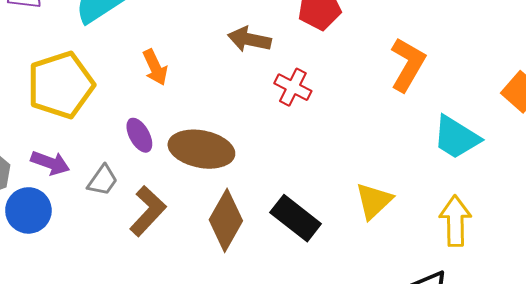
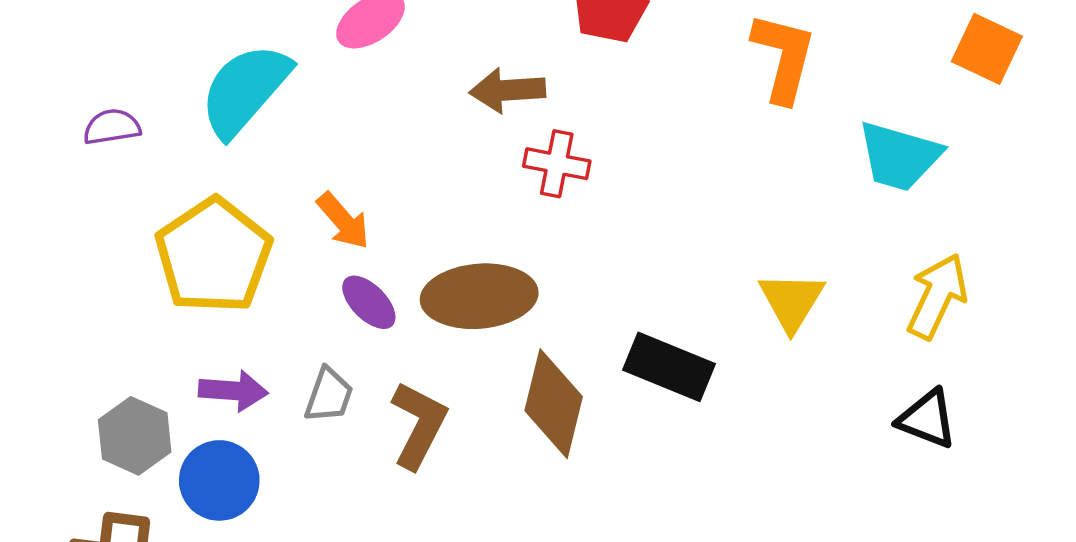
orange arrow: (155, 67) -> (343, 221), moved
red cross: (293, 87) -> (557, 164), moved
yellow arrow: (455, 221) -> (937, 296), turned 42

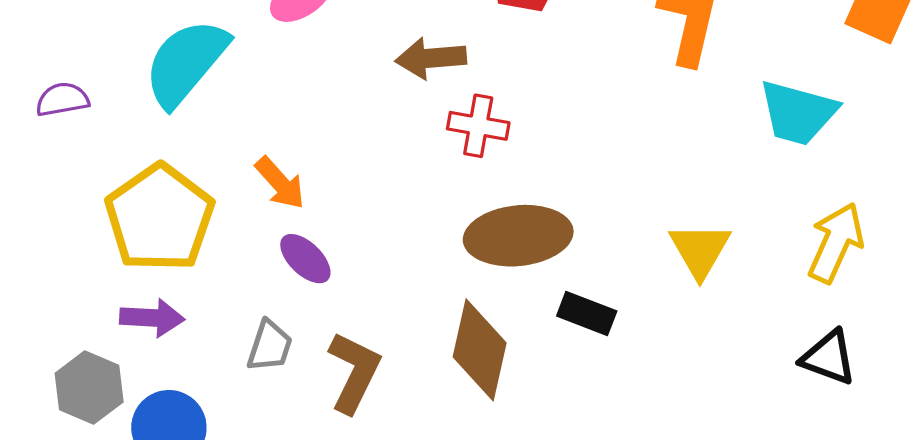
brown ellipse: (479, 296) -> (518, 236), moved
black rectangle: (669, 367) -> (587, 314), size x0.7
purple arrow: (233, 391) -> (152, 318), moved

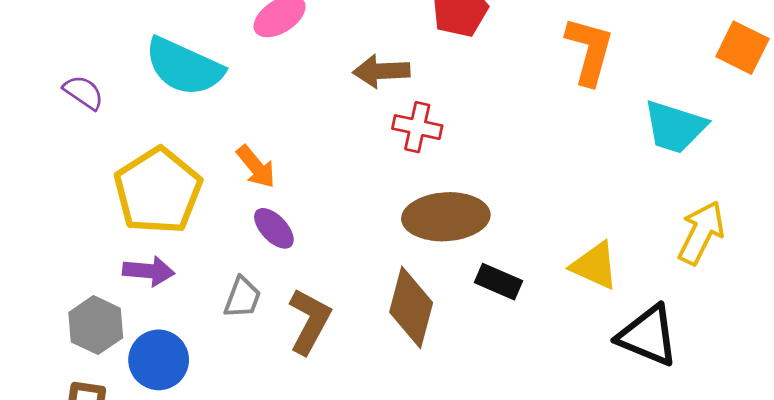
cyan semicircle: (186, 63) -> (184, 67), turned -108
purple semicircle: (62, 99) -> (84, 92), turned 42
yellow triangle: (700, 250) -> (595, 266), moved, turned -38
black triangle: (829, 357) -> (648, 336), moved, size x1.4

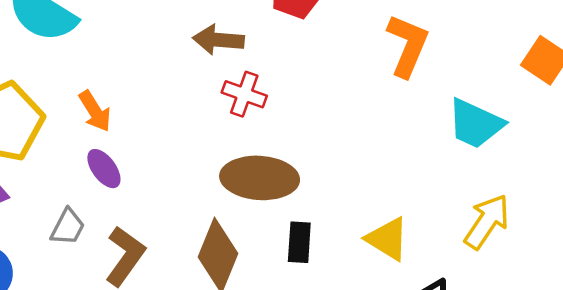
black rectangle: (498, 282) -> (299, 242), turned 63

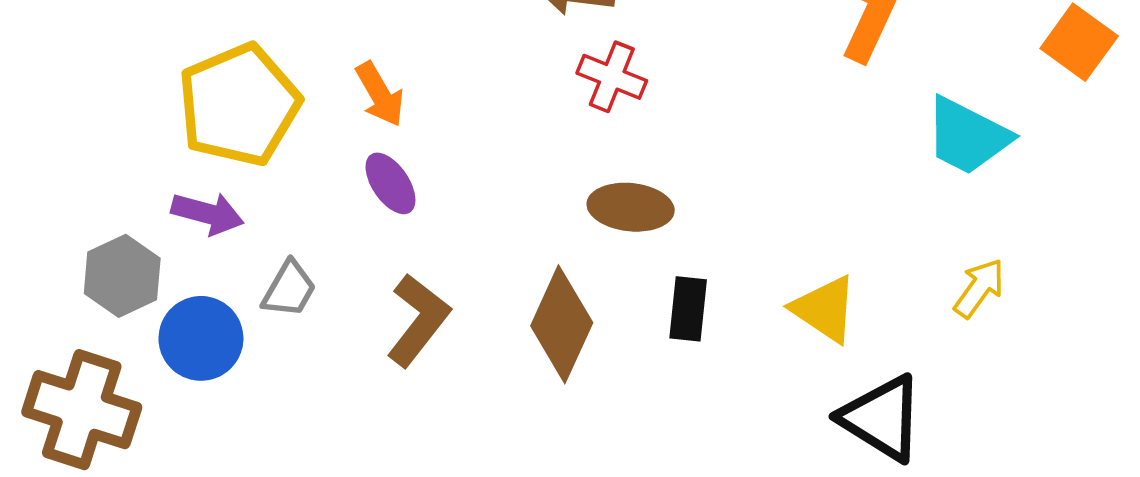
brown ellipse: (260, 178) -> (631, 207), size x0.7
yellow arrow: (487, 222) -> (979, 288), size x0.7
gray trapezoid: (68, 227) -> (289, 289), moved

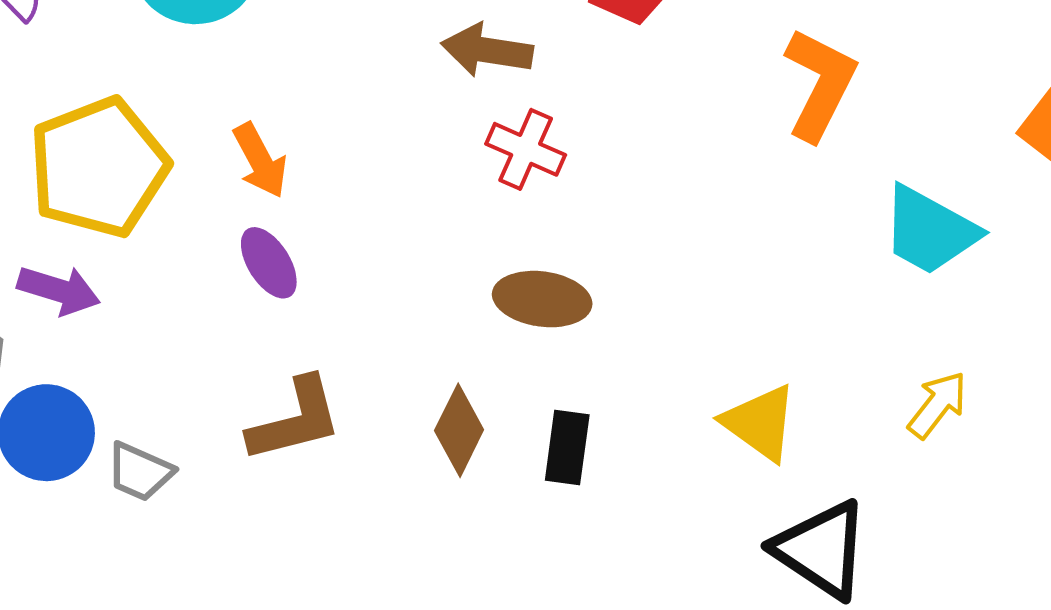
gray trapezoid: (289, 289) -> (140, 472), moved, turned 82
black rectangle: (688, 309) -> (567, 448), moved
brown L-shape: (418, 320) -> (295, 420), turned 36
brown diamond: (562, 324) -> (459, 430), size x0.7

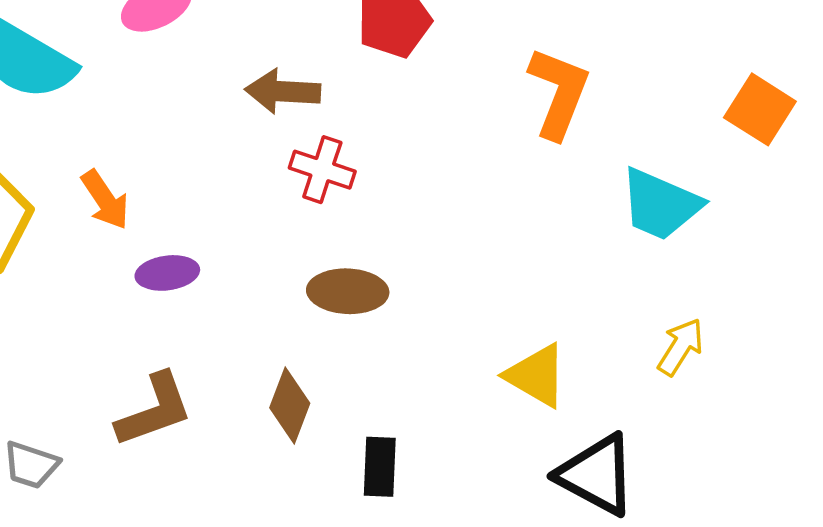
purple ellipse: (269, 263) -> (167, 273), moved, turned -60
black rectangle: (567, 448) -> (380, 467), moved

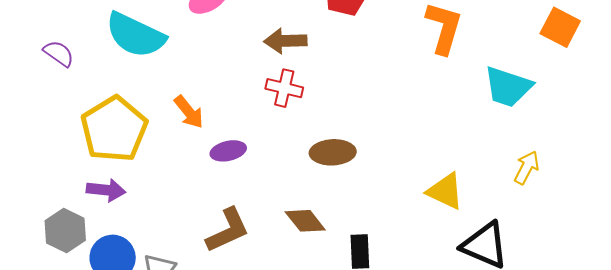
red cross: (322, 170) -> (284, 88), moved
brown diamond: (290, 405) -> (305, 221), turned -54

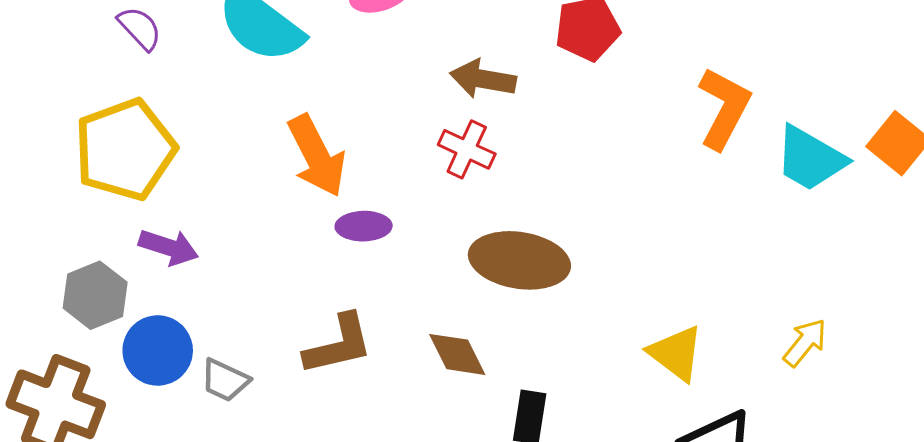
cyan trapezoid: (508, 87) -> (810, 159), moved
orange arrow: (189, 112) -> (317, 156), size x1.5
yellow pentagon: (114, 129) -> (125, 150), moved
brown ellipse: (333, 152) -> (519, 260), size x1.4

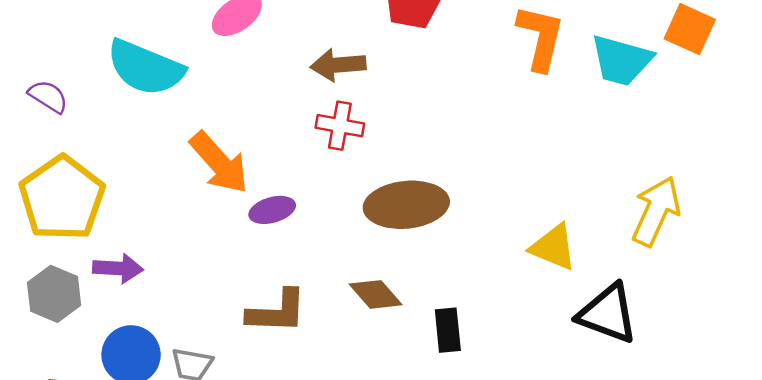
gray hexagon: (95, 295) -> (54, 294), moved
yellow arrow: (805, 343) -> (656, 211), size x1.6
brown L-shape: (338, 345) -> (277, 312), turned 30

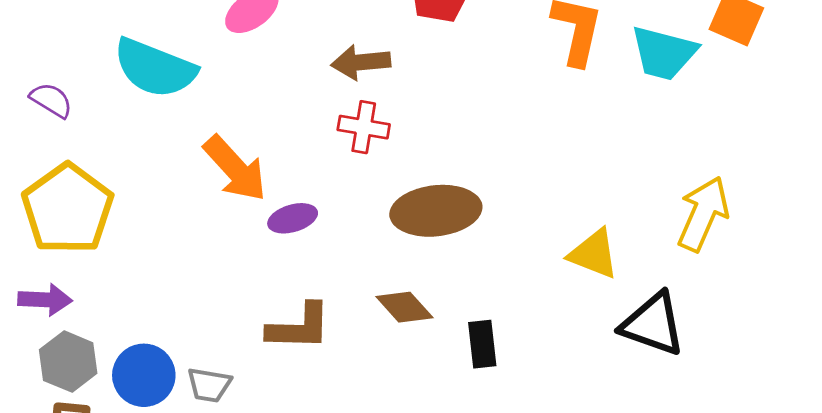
purple arrow: (118, 268) -> (45, 300), moved
gray hexagon: (54, 294) -> (68, 362), moved

